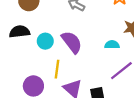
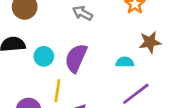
purple semicircle: (72, 42) -> (76, 58), turned -120

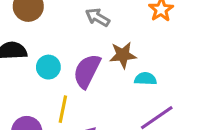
brown star: (150, 42) -> (123, 55), moved

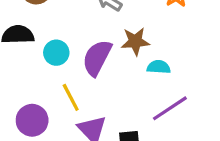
yellow line: (63, 109) -> (71, 97), turned -40

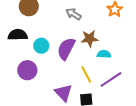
yellow line: (71, 97) -> (86, 74), moved
purple circle: (32, 120) -> (27, 70), moved

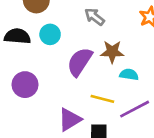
cyan circle: (41, 46) -> (50, 34), moved
yellow line: (86, 74) -> (102, 99), turned -54
purple triangle: (63, 93) -> (70, 120), turned 36

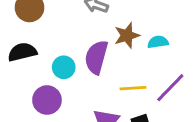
cyan circle: (50, 34) -> (64, 67), moved
cyan semicircle: (129, 75) -> (158, 42), moved

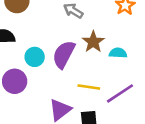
brown star: (127, 35) -> (93, 42), turned -30

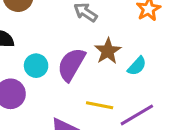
cyan semicircle: (118, 53) -> (137, 66), turned 126

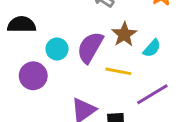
yellow line: (100, 105) -> (118, 71), moved

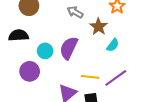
brown star: (124, 34) -> (99, 27), moved
yellow line: (118, 71) -> (90, 77), moved

